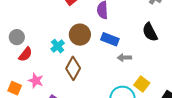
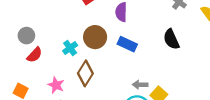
gray arrow: (124, 58) -> (140, 85), moved
pink star: (36, 81) -> (56, 85), moved

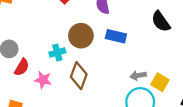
cyan cross: (70, 48) -> (57, 53), turned 32
pink star: (56, 85) -> (43, 80), moved

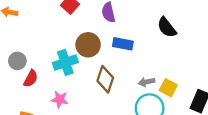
cyan cross: (57, 53) -> (65, 62), size x1.5
brown diamond: (79, 76) -> (105, 79), moved
pink star: (43, 80) -> (60, 99), moved

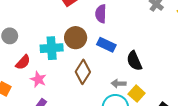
black semicircle: (167, 27) -> (134, 61), moved
red semicircle: (31, 79) -> (23, 62), moved

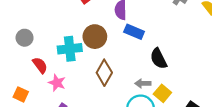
blue rectangle: (106, 45) -> (134, 32), moved
red semicircle: (23, 62) -> (40, 65), turned -77

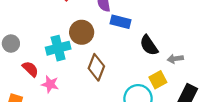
gray arrow: (143, 83) -> (175, 59), moved
yellow square: (162, 93) -> (158, 80), turned 30

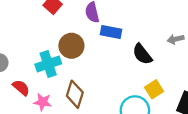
gray arrow: (175, 59) -> (176, 39), moved
brown diamond: (96, 67) -> (75, 94), moved

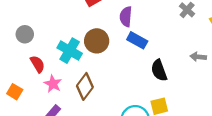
gray arrow: (176, 39) -> (198, 57), moved
cyan cross: (48, 64) -> (70, 51), turned 30

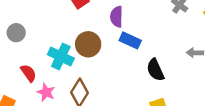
gray circle: (25, 34) -> (16, 33), moved

